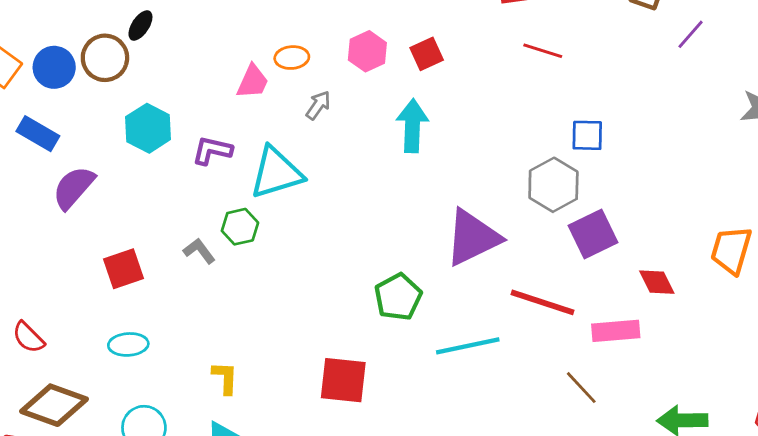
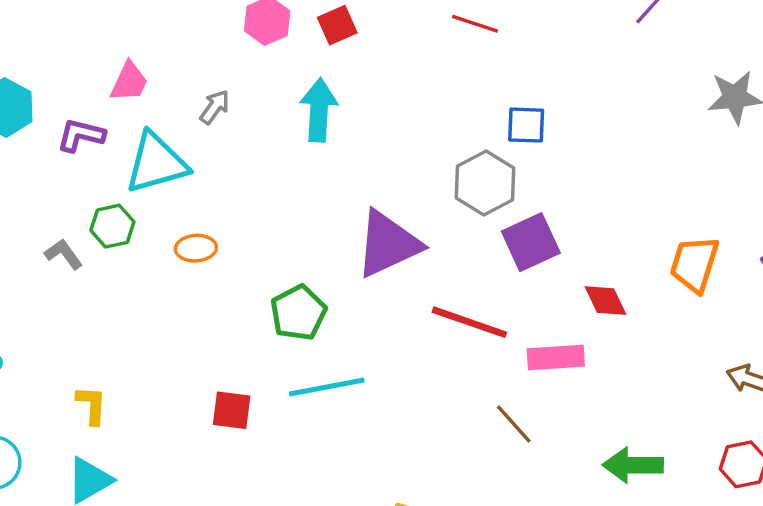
orange ellipse: (292, 58) -> (196, 248), moved
pink trapezoid: (253, 82) -> (129, 82), moved
gray arrow: (318, 105) -> (215, 107), moved
cyan line: (468, 346) -> (327, 387), moved
red square: (343, 380) -> (232, 410), size x0.7

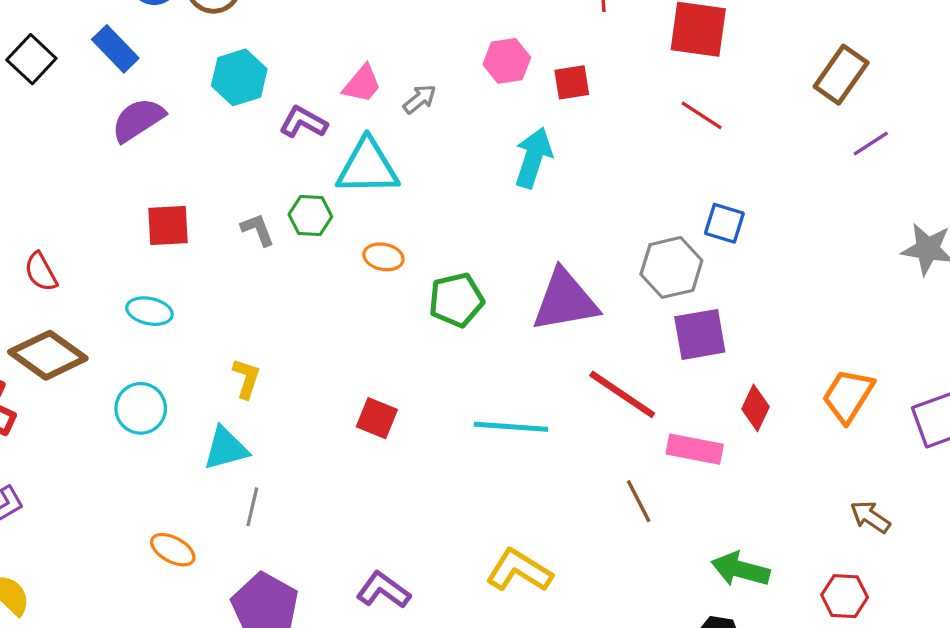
gray arrow: (215, 107) -> (420, 99), moved
red diamond: (606, 301) -> (755, 408), turned 36
green pentagon: (298, 313) -> (456, 300), moved
cyan line: (327, 387) -> (511, 427), moved

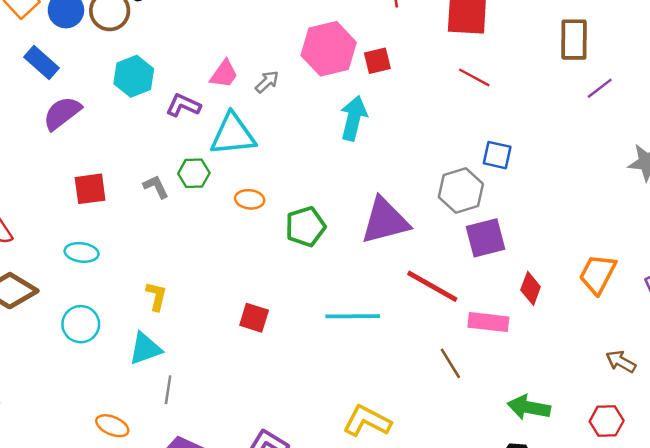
pink hexagon: (507, 61) -> (329, 49), size x1.6
brown rectangle: (841, 75) -> (574, 40), turned -30

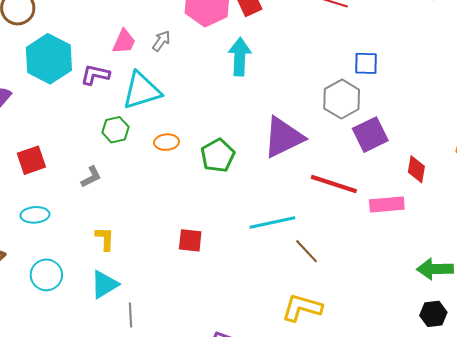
cyan hexagon: (134, 76) -> (49, 59), size x1.4
gray L-shape: (156, 187) -> (91, 177), moved, turned 100
brown line: (450, 363) -> (307, 251), moved

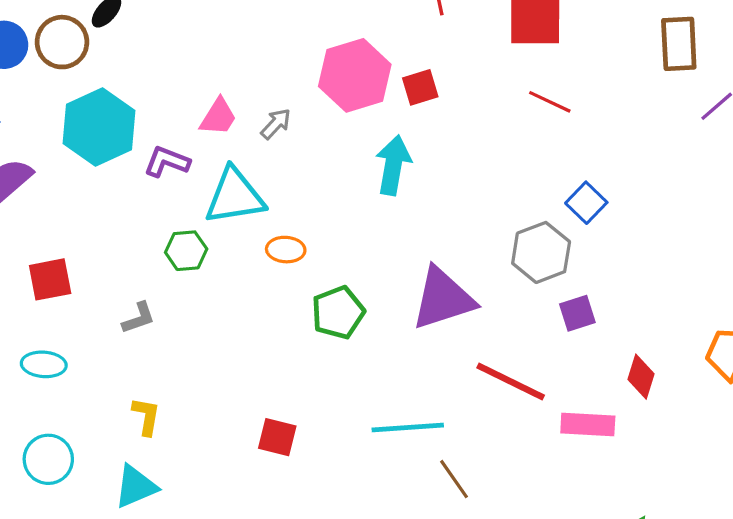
blue square: (366, 63) -> (586, 203), turned 35
purple square: (370, 135) -> (577, 313), size x0.7
orange ellipse: (167, 142) -> (286, 250), moved

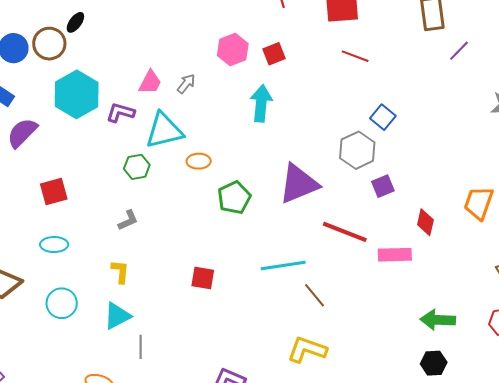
pink hexagon: (355, 75) -> (233, 50), size x0.7
gray L-shape: (139, 318) -> (128, 220), moved

